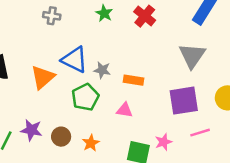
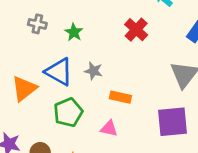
green star: (104, 13) -> (74, 32), moved
gray star: (102, 70) -> (94, 71), moved

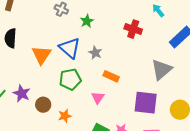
red cross: (136, 30) -> (133, 29), turned -36
orange triangle: (24, 89) -> (41, 55), turned -30
pink triangle: (109, 128) -> (98, 98), turned 40

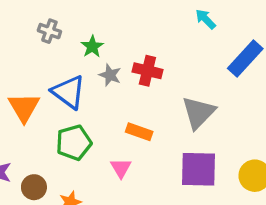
red cross: (133, 29) -> (147, 71), moved
gray star: (95, 53) -> (110, 75), moved
gray triangle: (162, 70) -> (198, 113), moved

